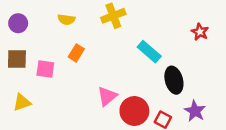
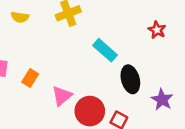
orange rectangle: (76, 53) -> (30, 78), moved
purple star: (195, 111) -> (162, 100), moved

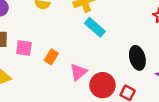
cyan rectangle: (105, 50) -> (95, 27), moved

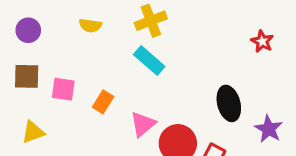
cyan rectangle: (95, 27) -> (149, 60), moved

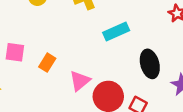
cyan rectangle: (149, 60) -> (116, 31), moved, turned -65

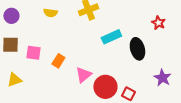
black ellipse: (150, 64) -> (137, 49), moved

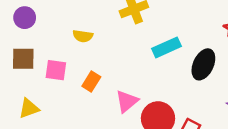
yellow semicircle: (50, 13) -> (83, 36), moved
black ellipse: (137, 49) -> (203, 64), turned 40

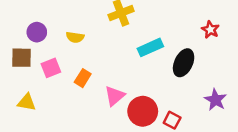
purple circle: (25, 18) -> (37, 32), moved
pink square: (56, 70) -> (51, 68), turned -30
yellow triangle: (29, 108) -> (27, 102), turned 30

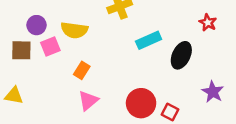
yellow semicircle: (75, 37) -> (74, 30), size x1.5
pink square: (51, 68) -> (50, 46), moved
pink triangle: (115, 96) -> (88, 101), moved
yellow triangle: (27, 102) -> (14, 96), moved

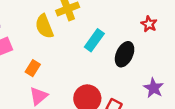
yellow semicircle: (74, 30) -> (44, 26), moved, turned 60
cyan rectangle: (149, 40) -> (94, 40), turned -30

